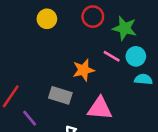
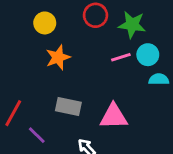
pink line: (112, 56) -> (121, 57), turned -42
orange star: (84, 70) -> (58, 57), moved

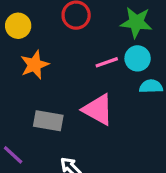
green star: (132, 25) -> (136, 22), moved
pink triangle: (114, 117) -> (98, 110), moved, turned 32

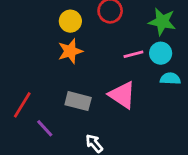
yellow circle: (18, 26) -> (70, 21), moved

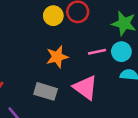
yellow circle: (70, 21) -> (53, 16), moved
orange star: (70, 51) -> (57, 57), moved

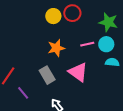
gray rectangle: (46, 91) -> (47, 75), turned 42

